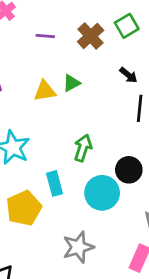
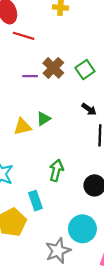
purple line: (45, 36) -> (30, 76), moved
brown cross: (91, 36) -> (53, 68), moved
cyan circle: (102, 193) -> (82, 229), moved

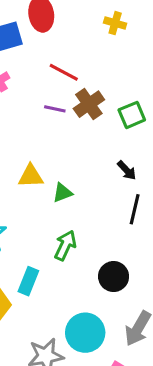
red line: (24, 36) -> (64, 72), moved
green triangle: (44, 119) -> (63, 193), moved
cyan rectangle: (35, 201) -> (28, 281), turned 30

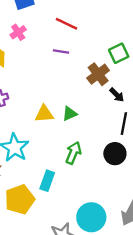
brown cross: (89, 104) -> (98, 74), moved
yellow triangle: (31, 176) -> (44, 114), moved
black circle: (114, 277) -> (115, 154), moved

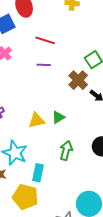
cyan rectangle: (47, 181) -> (38, 173), moved
yellow pentagon: (20, 199) -> (25, 197), turned -30

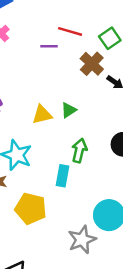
red line: (45, 40) -> (70, 31), moved
cyan rectangle: (38, 173) -> (62, 176), moved

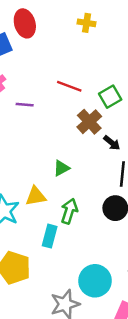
purple line: (49, 46) -> (25, 105), moved
yellow triangle: (42, 115) -> (36, 196), moved

